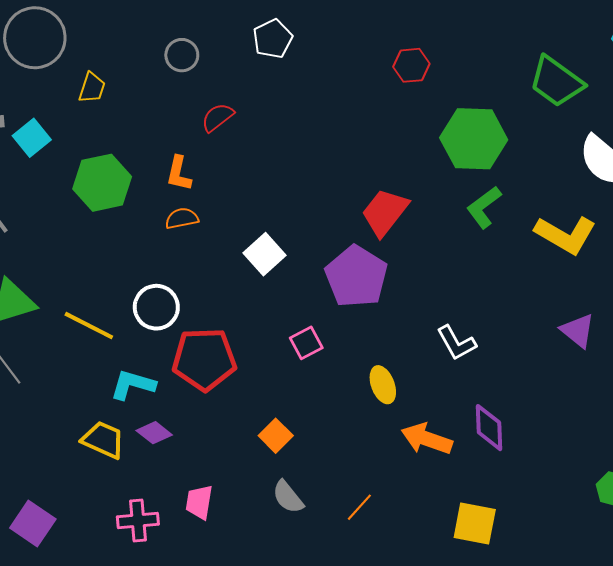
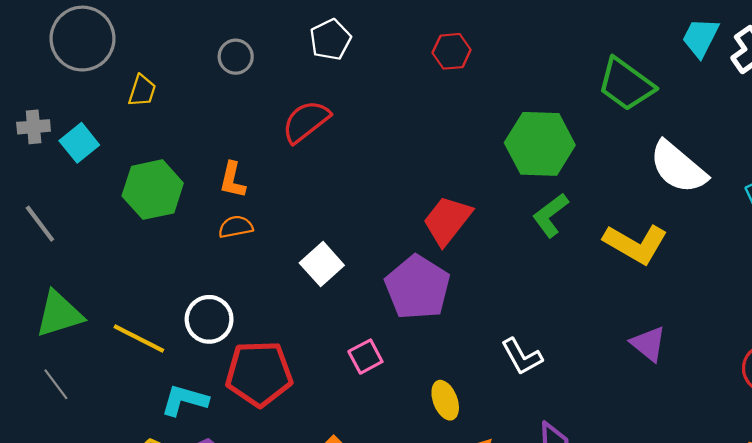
red hexagon: (411, 65) -> (452, 51), moved
red semicircle: (218, 117) -> (306, 122), moved, size x1.4

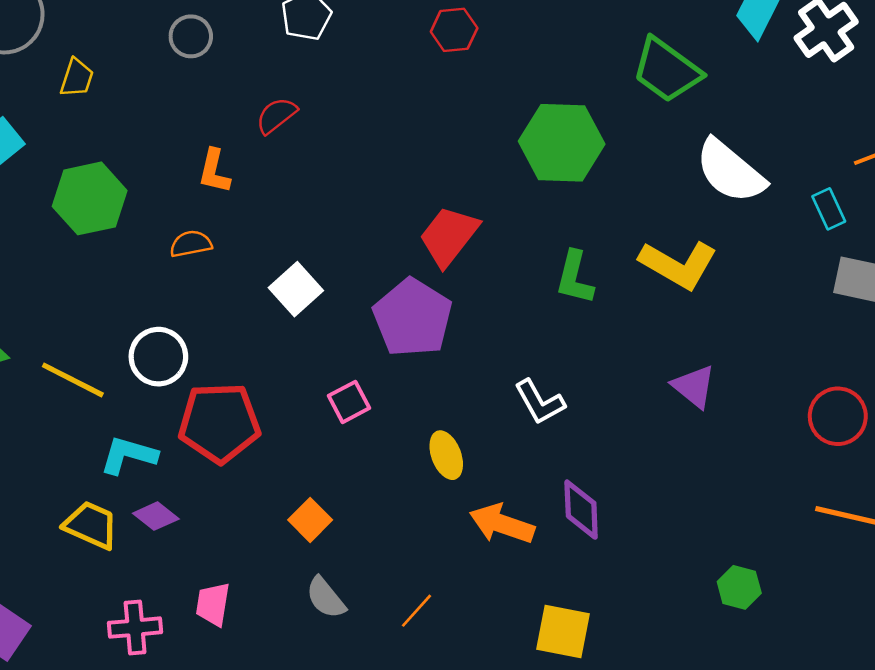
red semicircle: (306, 122) -> (276, 115), size x0.7
orange L-shape: (232, 180) -> (214, 171), moved
green L-shape: (550, 215) -> (575, 278), moved, turned -39

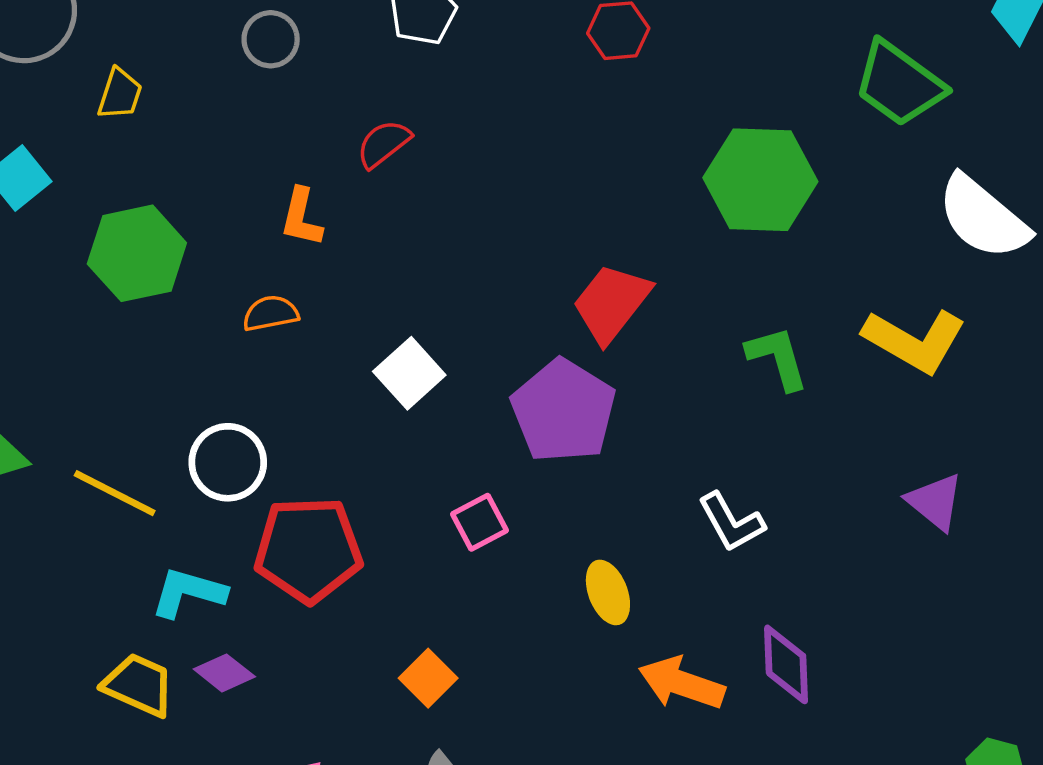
green L-shape: (575, 278) -> (778, 358), turned 150

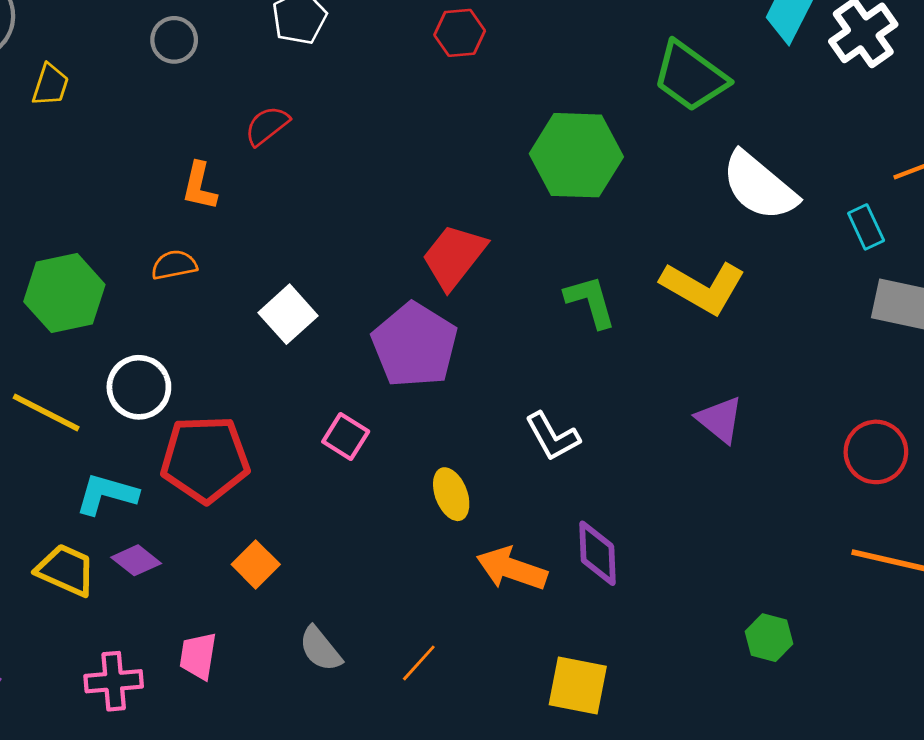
green hexagon: (137, 253) -> (64, 293), moved
pink square: (480, 522) -> (346, 436), turned -30
orange square: (428, 678) -> (256, 564), moved

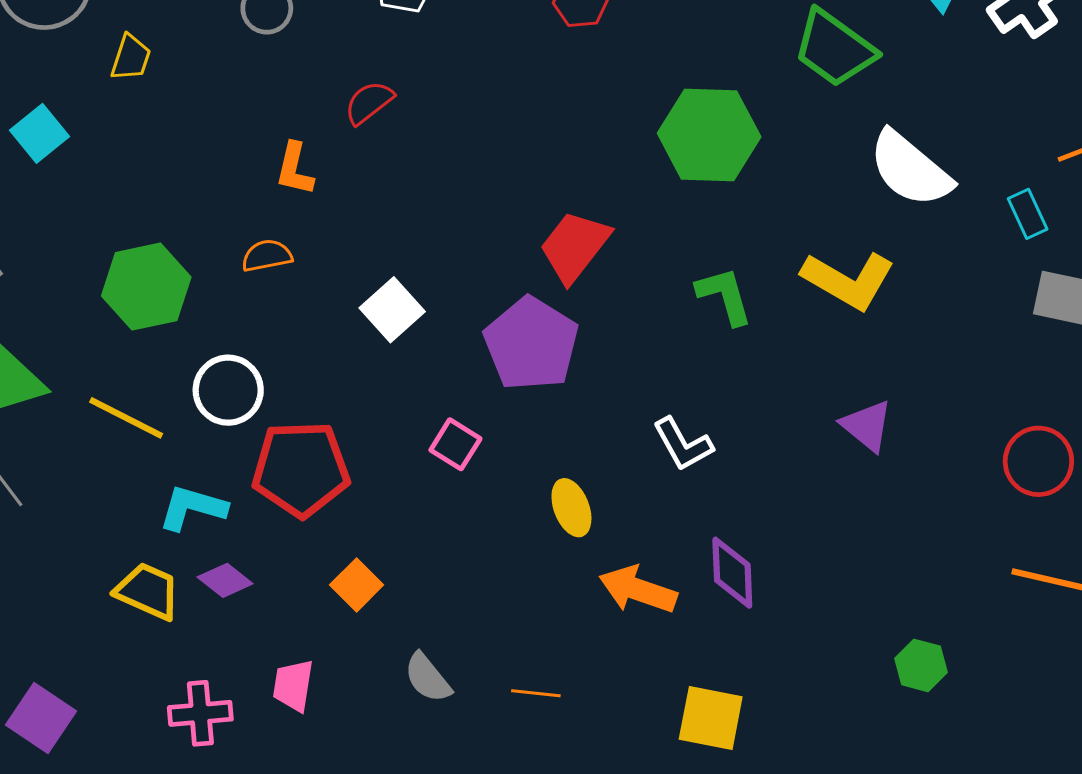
orange line: (419, 663) -> (536, 693), turned 54

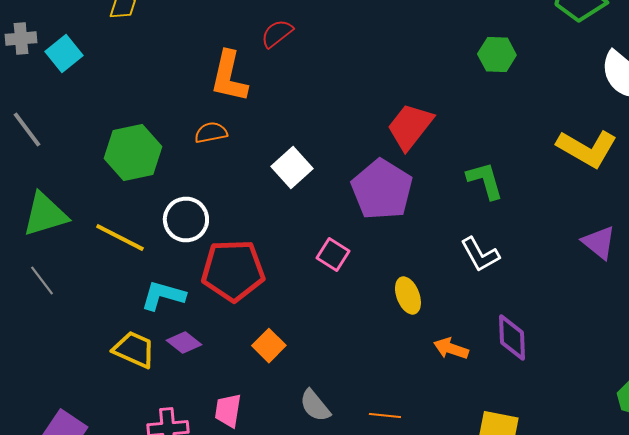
green hexagon: (709, 135) -> (497, 54), size x0.6
orange L-shape: (295, 169) -> (229, 76), size x1.5
green L-shape: (725, 296) -> (485, 180), moved
orange arrow: (638, 590) -> (451, 348), size x0.7

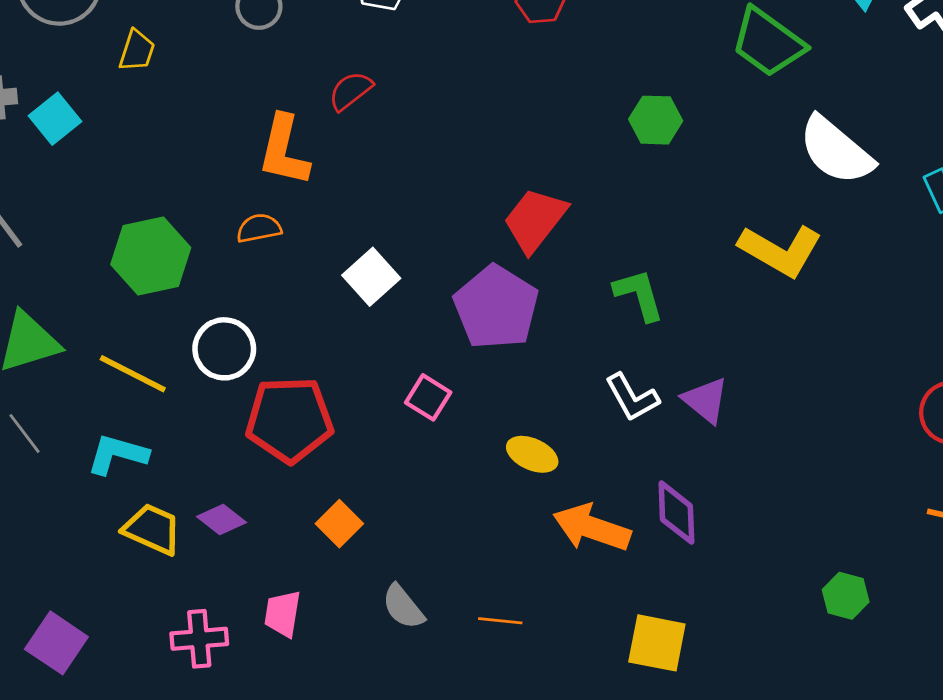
purple triangle: (599, 242) -> (706, 400), moved
cyan L-shape: (163, 296) -> (117, 454), moved
yellow ellipse: (408, 296) -> (532, 454), turned -45
orange arrow: (451, 348) -> (592, 528), size x1.6

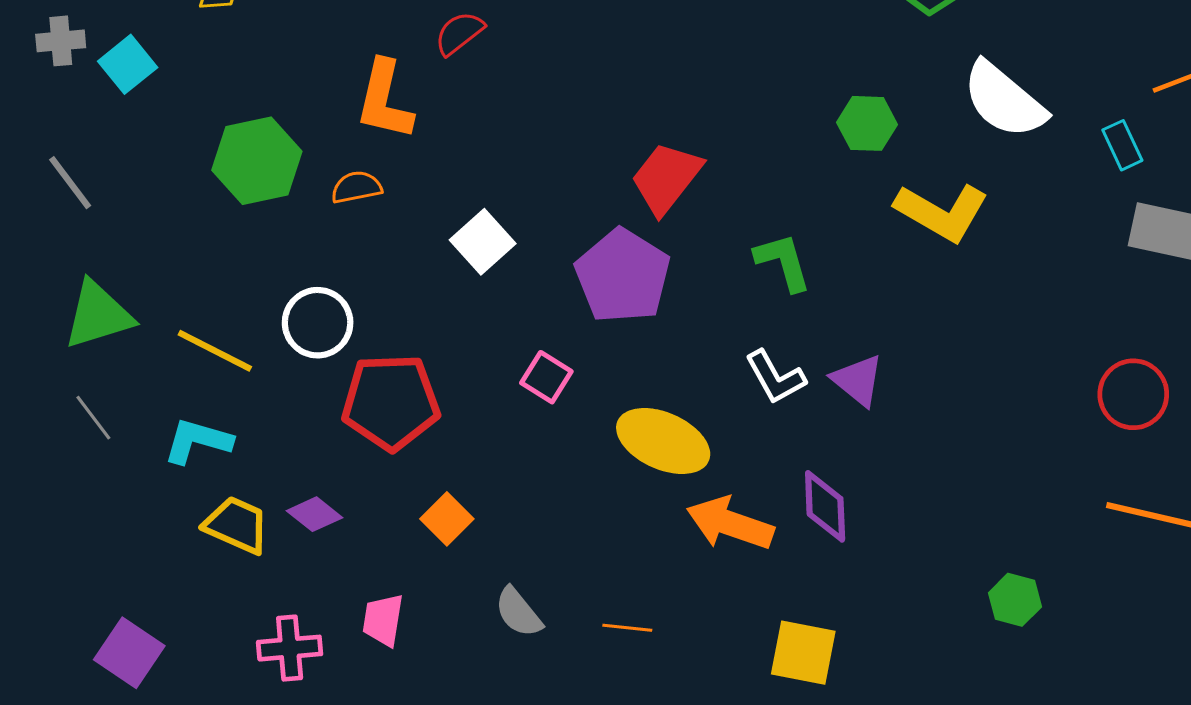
green hexagon: (656, 120) -> (867, 123), moved
green hexagon: (151, 256) -> (257, 161), moved
yellow ellipse: (532, 454) -> (663, 441), size x1.6

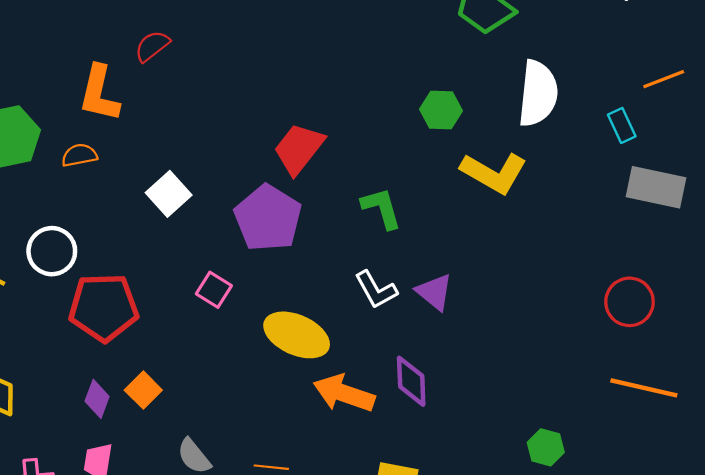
white semicircle: (1004, 100) -> (538, 93), turned -124
purple diamond: (314, 514) -> (97, 399), moved, turned 72

